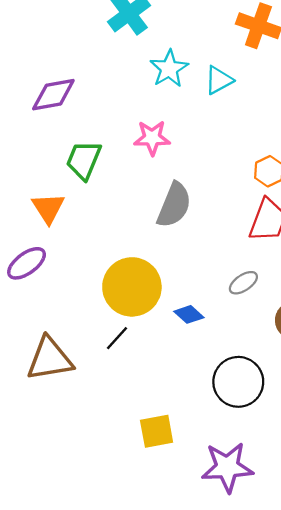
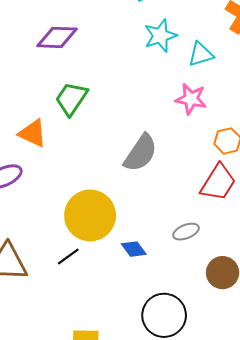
pink star: (152, 138) -> (191, 99), moved
orange triangle: (48, 208) -> (33, 133), turned -44

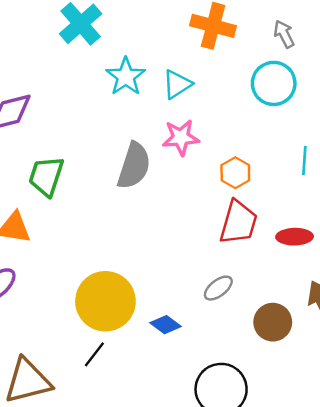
gray semicircle: (141, 153) -> (134, 166), moved

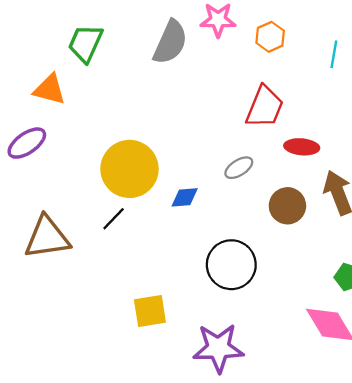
orange hexagon: (235, 173) -> (270, 37), moved
red ellipse: (295, 237) -> (302, 147), moved
blue diamond: (165, 325) -> (185, 197), turned -48

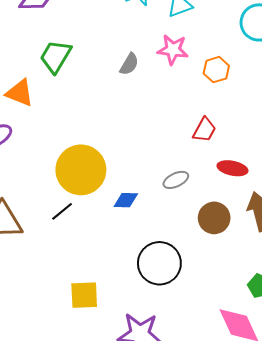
gray semicircle: (170, 42) -> (129, 64), size x0.6
red trapezoid: (265, 107) -> (204, 130), size x0.7

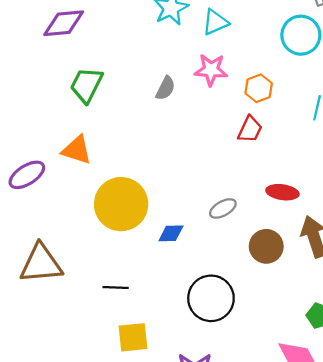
orange triangle: (20, 93) -> (77, 150), moved
red trapezoid: (204, 130) -> (250, 129), moved
black line: (62, 211) -> (116, 288), moved, turned 45

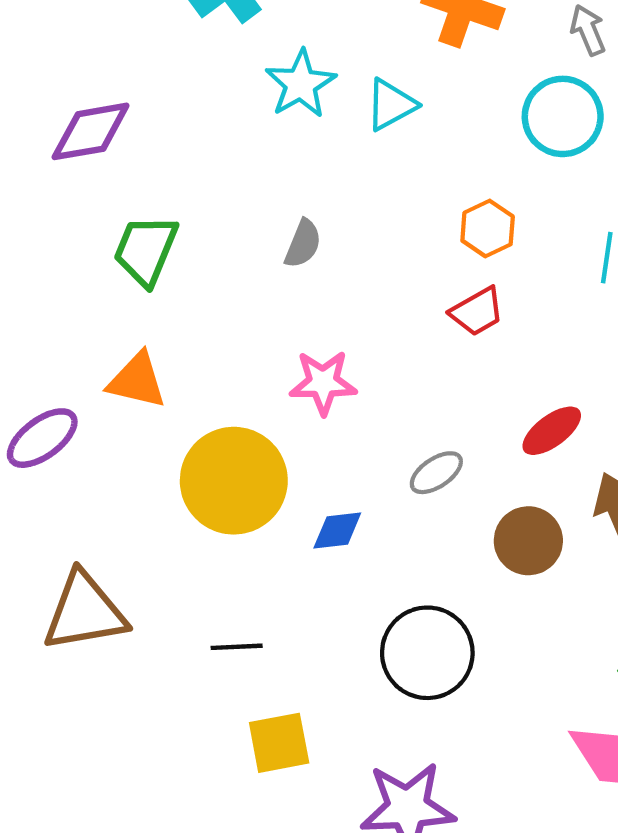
pink star: (211, 70) -> (323, 383), moved
red trapezoid: (250, 129) -> (477, 312), turned 40
red ellipse: (282, 192) -> (552, 431), turned -40

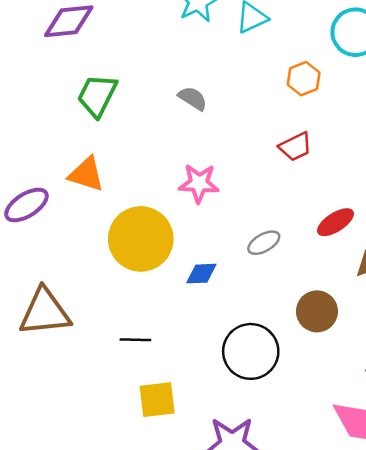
orange hexagon: (488, 229) -> (304, 79), moved
gray semicircle: (303, 244) -> (193, 98), turned -84
brown circle: (528, 541) -> (317, 311), moved

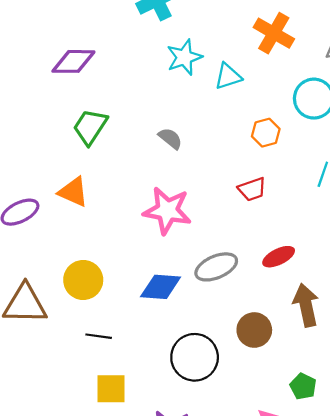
pink star: (199, 183) -> (167, 211), size x1.4
yellow circle: (141, 239) -> (83, 280), moved, size x0.7
gray ellipse: (264, 243) -> (216, 267), size x1.5
blue diamond: (201, 274) -> (161, 287), size x1.5

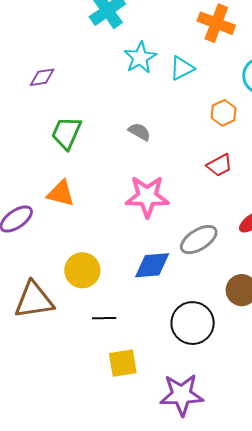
purple diamond: (73, 61) -> (42, 77), size x0.7

